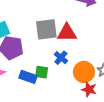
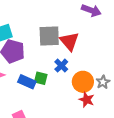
red triangle: (67, 33) -> (69, 41), turned 45

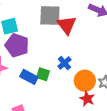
gray square: (49, 36) -> (50, 16), moved
red triangle: (69, 41) -> (67, 25), moved

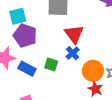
red triangle: (67, 25) -> (74, 34), moved
blue rectangle: (29, 77) -> (27, 69), moved

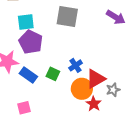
red triangle: (74, 34) -> (96, 79), moved, turned 30
orange circle: (93, 71) -> (82, 89), moved

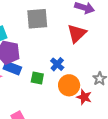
blue rectangle: (28, 75) -> (12, 68), moved
red triangle: (96, 79) -> (77, 33), moved

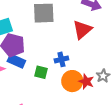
blue cross: (57, 64) -> (61, 59), turned 32
red star: (84, 97) -> (86, 82), moved

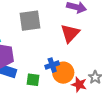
orange circle: (72, 81) -> (63, 73), moved

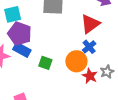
blue cross: (52, 65) -> (89, 47), moved, turned -32

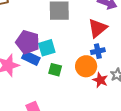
cyan square: (13, 14) -> (47, 48), moved
blue cross: (89, 47) -> (98, 51), turned 32

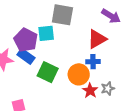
cyan square: (47, 48) -> (46, 33), moved
green square: (55, 70) -> (48, 72), size x1.5

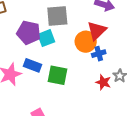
purple pentagon: (26, 40) -> (29, 33), moved
orange circle: (79, 74) -> (86, 42), moved

